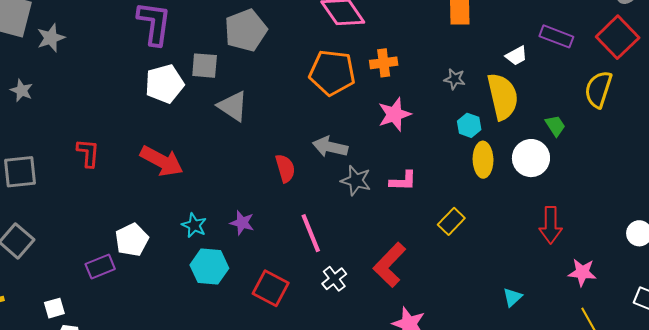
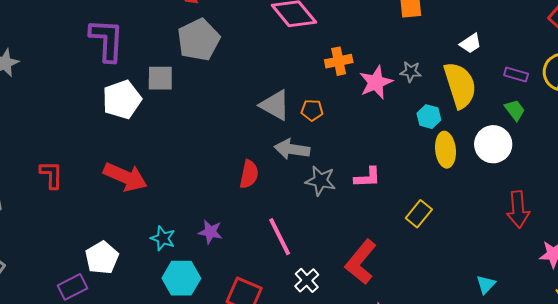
purple rectangle: (556, 36) -> (516, 75), moved, size x0.7
orange pentagon: (332, 73) -> (312, 110), moved, size x0.5
gray triangle: (233, 106) -> (275, 105), moved
pink star: (394, 114) -> (376, 82), moved
red semicircle: (285, 168) -> (249, 174), turned 32

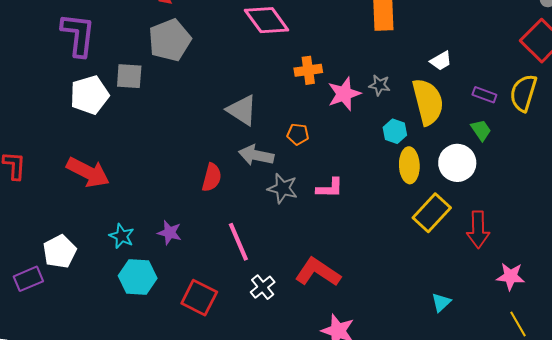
orange pentagon: (312, 110) -> (298, 134), moved
yellow rectangle: (419, 214) -> (432, 213), moved, size x1.4
red L-shape: (361, 262) -> (318, 272), turned 81

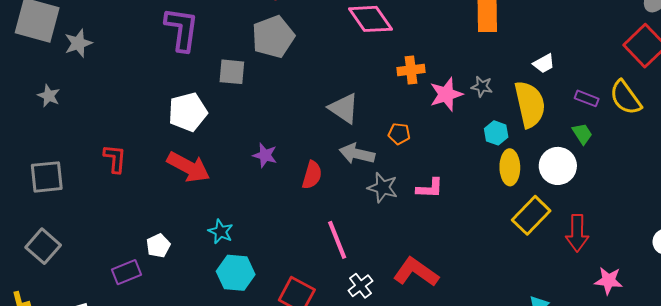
yellow semicircle: (523, 93) -> (626, 98), turned -54
white pentagon: (89, 95) -> (188, 112), moved
purple star: (170, 233) -> (265, 155), moved
white pentagon: (60, 252) -> (158, 246), size x0.7

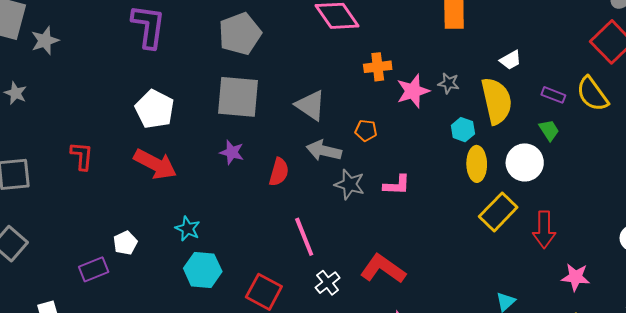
gray square: (232, 72) -> (238, 97), moved, size x1.6
white pentagon: (188, 112) -> (155, 109), turned -30

